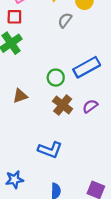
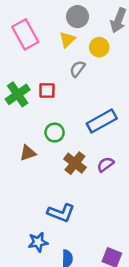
red square: (14, 17) -> (47, 90), moved
green circle: (56, 78) -> (55, 133), moved
blue star: (14, 180) -> (38, 242), moved

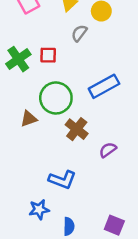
green circle: (55, 133) -> (56, 98), size x1.6
purple semicircle: (106, 164) -> (108, 150), moved

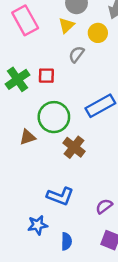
purple semicircle: (108, 150) -> (104, 206), moved

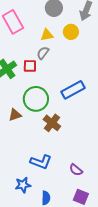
yellow triangle: (66, 25) -> (47, 35), moved, turned 32
gray semicircle: (77, 54) -> (43, 53), moved
purple semicircle: (104, 206) -> (76, 170), turned -104

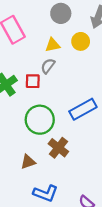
brown triangle: (15, 115) -> (28, 162), moved

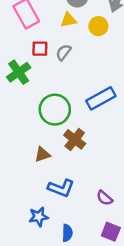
yellow triangle: (53, 45) -> (69, 20), moved
red square: (33, 81) -> (40, 49), moved

